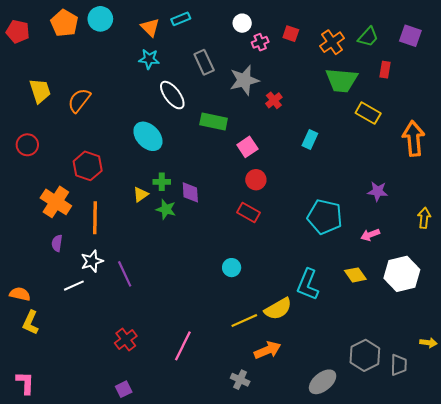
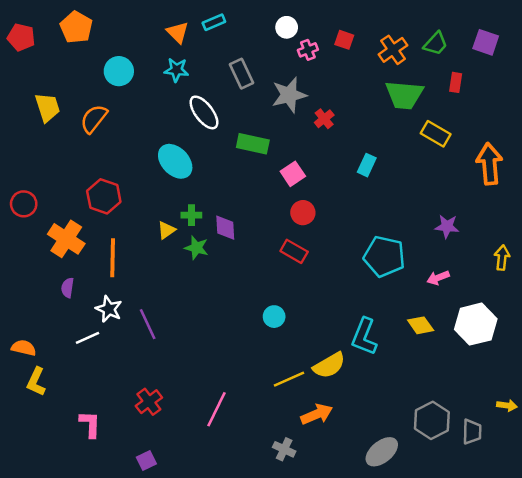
cyan circle: (100, 19) -> (119, 71), moved
red circle: (27, 145) -> (24, 204), moved
white star: (92, 261) -> (109, 309), turned -30
pink L-shape: (25, 383) -> (90, 424), moved

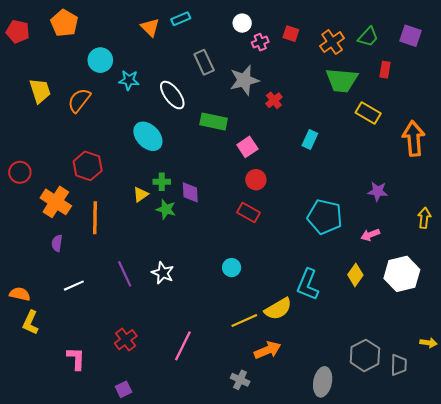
cyan star: (176, 70) -> (129, 80), moved
white star: (109, 309) -> (163, 273), moved
yellow diamond: (421, 325) -> (355, 275), turned 70
gray ellipse: (382, 452) -> (323, 382), turned -40

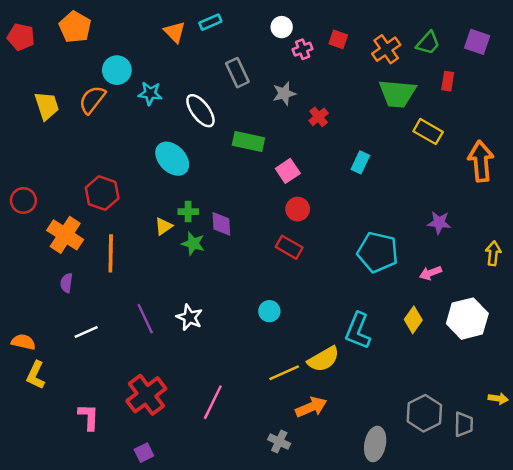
gray star: (244, 80) -> (284, 93), size x0.7
orange semicircle: (79, 100) -> (92, 100), moved
red cross: (126, 340) -> (146, 395), size x1.5

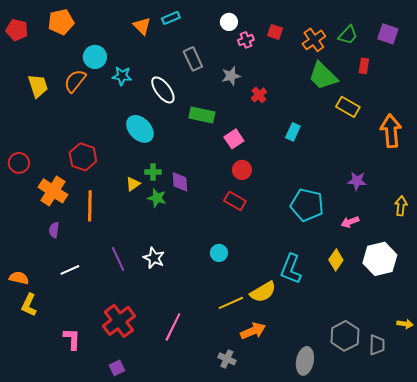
orange pentagon: (75, 27) -> (61, 22), turned 30
green trapezoid: (397, 93) -> (323, 76), turned 40

